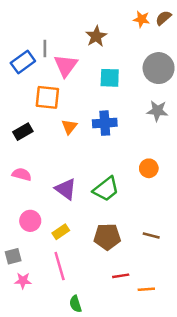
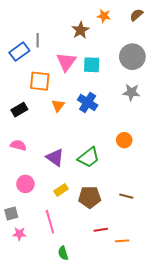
orange star: (141, 19) -> (104, 16), moved
pink triangle: (66, 66) -> (66, 62), moved
blue cross: (105, 123) -> (88, 102), turned 36
yellow rectangle: (61, 232) -> (61, 190), moved

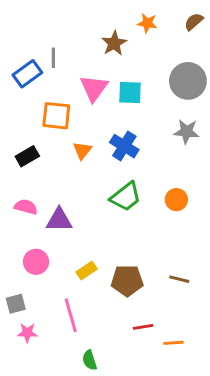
purple triangle: (55, 157) -> (59, 220), moved, turned -36
green trapezoid: (89, 157) -> (126, 197), moved

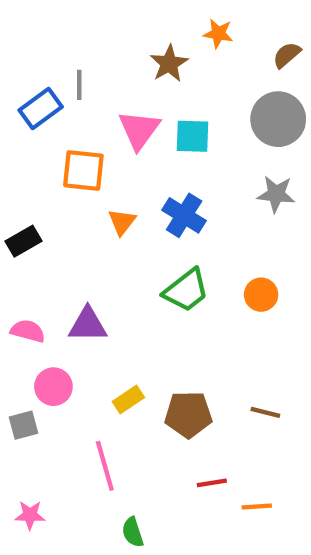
brown semicircle: (194, 22) -> (287, 55), moved
black rectangle: (27, 156) -> (24, 241), moved
pink semicircle: (26, 207) -> (28, 331), moved
gray square: (16, 304) -> (24, 425), moved
pink star: (27, 333) -> (30, 515), moved

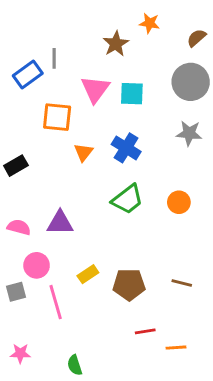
pink line: (105, 466) -> (56, 302), moved
green semicircle: (133, 532) -> (75, 365), moved

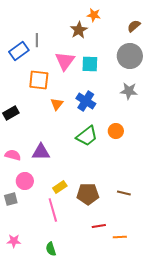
orange star: (150, 23) -> (94, 15), moved
orange circle: (179, 202) -> (116, 131), moved
pink line: (56, 302) -> (53, 210), moved

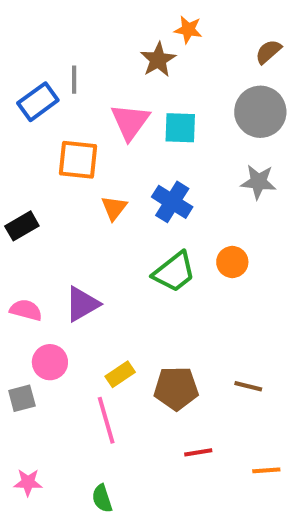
purple triangle: (41, 152) -> (82, 304), turned -30
orange line: (120, 237) -> (266, 470), moved

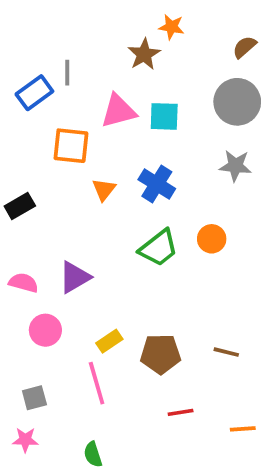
pink triangle: (130, 122) -> (118, 111), turned 39
gray square: (22, 398) -> (34, 398), moved

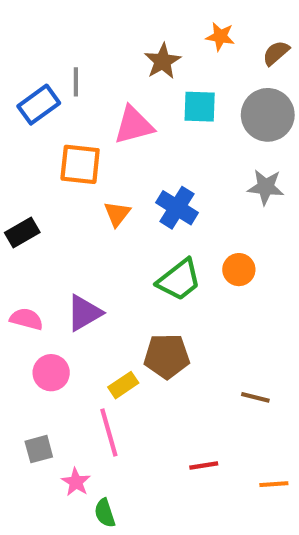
orange star: (171, 27) -> (220, 36), moved
cyan square: (164, 116) -> (200, 107), moved
brown pentagon: (160, 354) -> (167, 356), moved
pink star: (25, 440) -> (76, 482), moved, turned 30

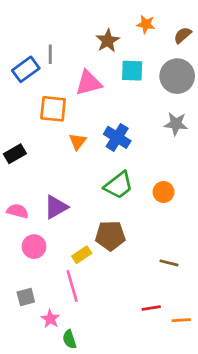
orange circle: (239, 270) -> (164, 192), moved
red line: (204, 466) -> (151, 308), moved

